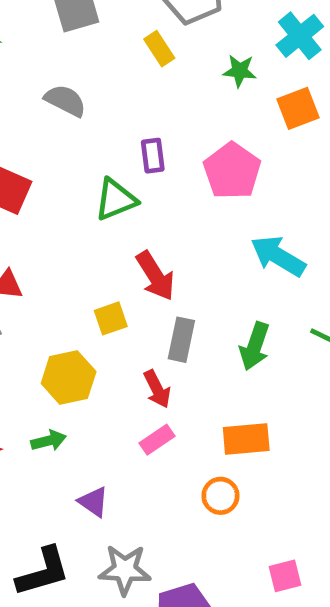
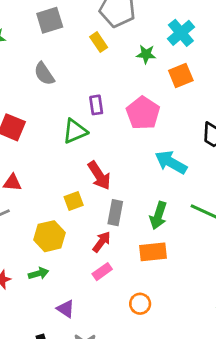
gray semicircle: (65, 101) -> (44, 74), turned -150
red arrow: (157, 389) -> (102, 242), turned -115
orange rectangle: (246, 439) -> (153, 252), moved

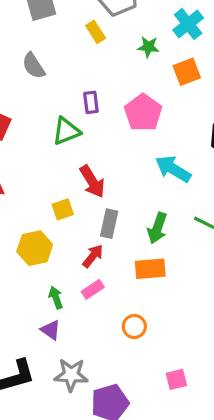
green arrow: (39, 273) -> (56, 298), moved, turned -96

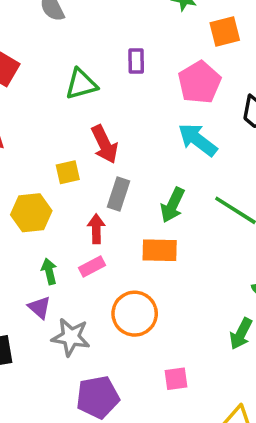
purple rectangle: (91, 102) -> (136, 61), moved
pink pentagon: (143, 113) -> (199, 82), moved
red arrow: (93, 256) -> (96, 229), turned -45
orange circle: (134, 326) -> (135, 314), size x1.6
gray star: (71, 375) -> (71, 337), moved

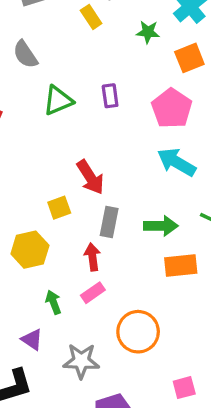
green triangle: (81, 84) -> (58, 100), moved
green arrow: (173, 205) -> (161, 226), turned -108
orange rectangle: (160, 250) -> (181, 265), moved
purple triangle: (39, 308) -> (32, 340), moved

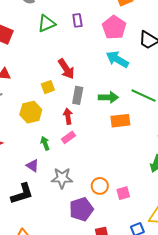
orange circle: (138, 332) -> (100, 186), moved, size x0.7

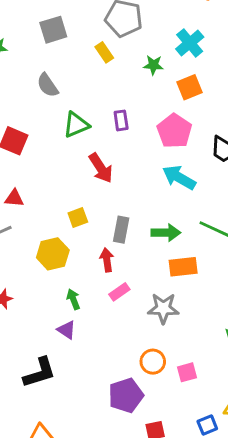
red arrow: (66, 69) -> (101, 168), moved
pink rectangle: (68, 137) -> (119, 292), moved
purple triangle: (33, 166) -> (67, 330), moved
gray star: (62, 178) -> (163, 308), moved

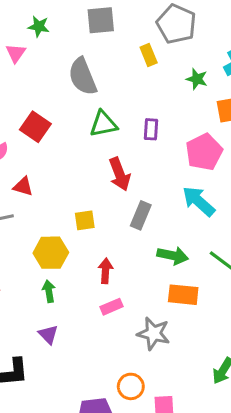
gray semicircle: (48, 85) -> (83, 77), size x1.4
gray rectangle: (121, 230) -> (141, 215), moved
green arrow: (73, 299) -> (49, 291), moved

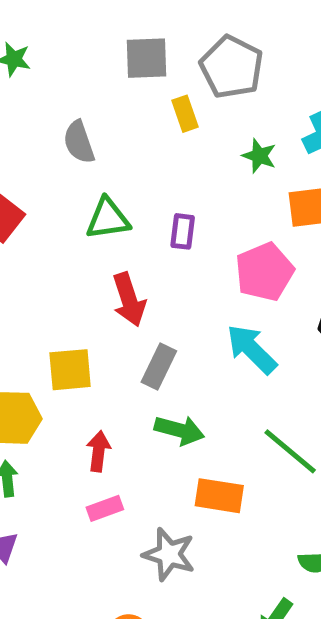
gray square: (101, 20) -> (147, 58), moved
gray semicircle: (83, 77) -> (79, 142), size x0.7
yellow square: (85, 220) -> (70, 370), size x1.4
green arrow: (173, 256) -> (179, 430), moved

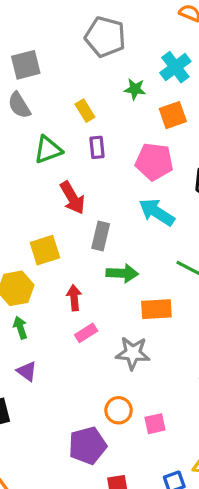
gray square: (147, 58) -> (26, 65), moved
yellow rectangle: (185, 114) -> (85, 111), moved
pink pentagon: (265, 272) -> (154, 162), turned -30

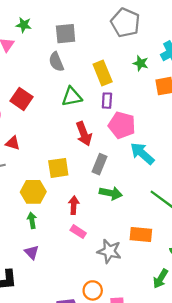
yellow rectangle: (85, 111) -> (103, 73), size x1.5
pink pentagon: (154, 162) -> (122, 125), moved
orange rectangle: (156, 309) -> (141, 234), moved
pink rectangle: (86, 333) -> (78, 232), turned 56

